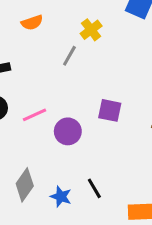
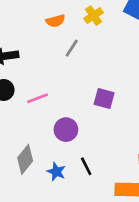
orange semicircle: (32, 22) -> (55, 21), moved
yellow cross: (91, 30) -> (94, 16), moved
purple circle: (68, 131) -> (66, 130), moved

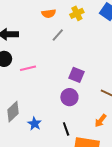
purple circle: (66, 130) -> (69, 97), moved
black line: (86, 166) -> (66, 129), moved

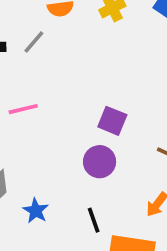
gray line: (58, 35) -> (34, 42), moved

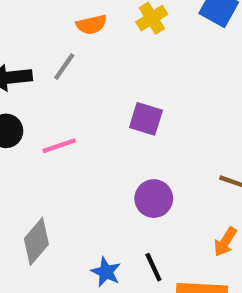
purple square: (112, 121) -> (146, 119), moved
blue star: (36, 211) -> (106, 272), moved

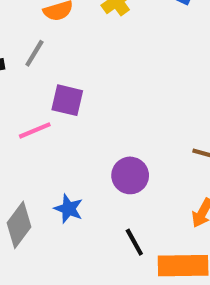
purple square: (146, 119) -> (67, 100), moved
blue star: (106, 272) -> (69, 209), moved

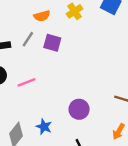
purple square: (67, 100) -> (52, 43), moved

